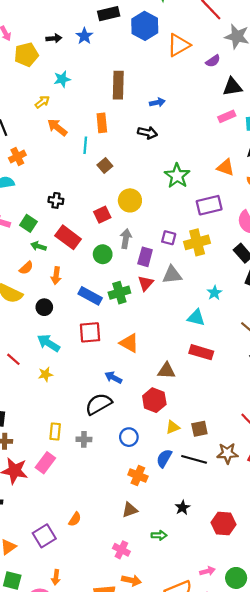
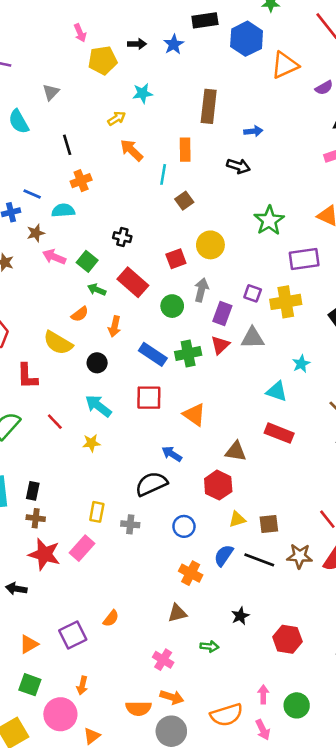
pink arrow: (207, 571) -> (263, 694), turned -80

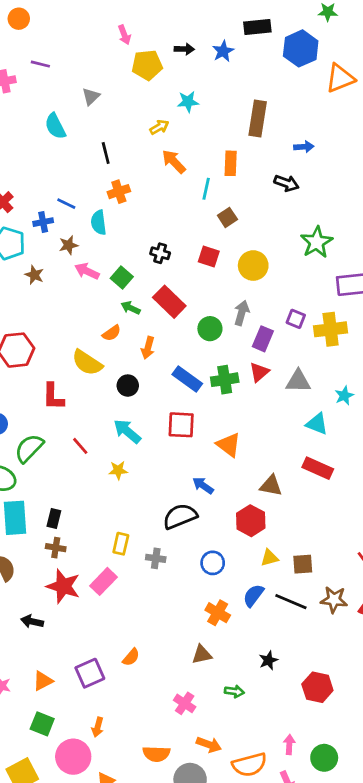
cyan semicircle: (63, 210) -> (99, 222), turned -95
red square: (176, 259) -> (209, 257), moved, turned 36
gray triangle: (253, 338) -> (298, 381), moved
orange arrow: (172, 697) -> (209, 745), moved

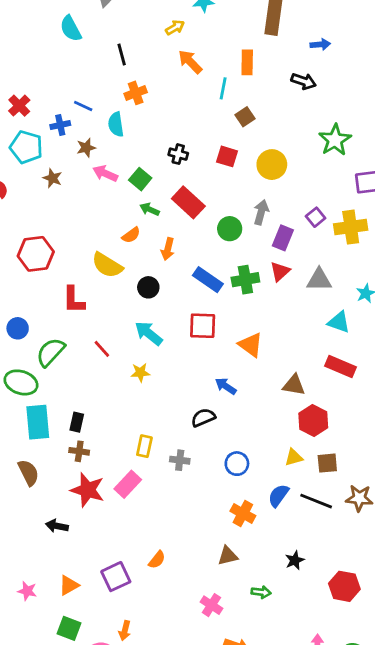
purple square: (296, 319) -> (316, 217), turned 30
black semicircle: (180, 516) -> (203, 418), size x0.7
red hexagon: (251, 521) -> (313, 420), moved

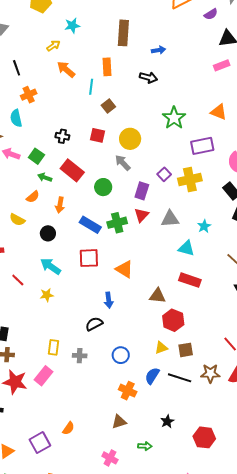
gray arrow: (261, 212) -> (123, 163), moved, turned -54
yellow semicircle: (107, 265) -> (17, 220), size x0.7
blue arrow: (226, 386) -> (109, 300), turned -126

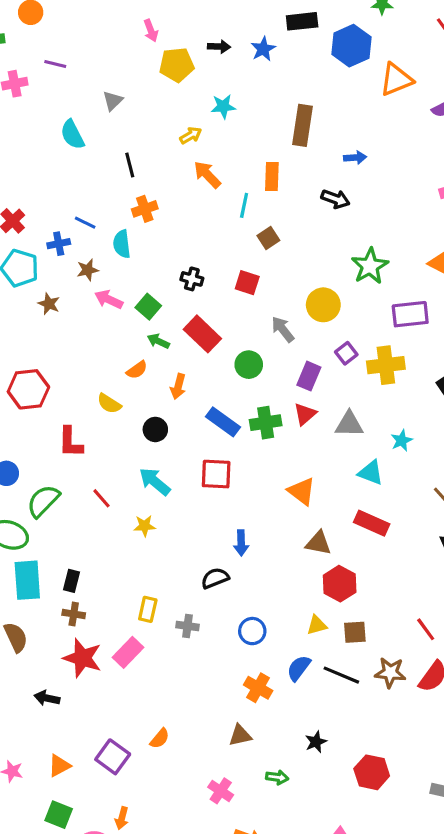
yellow circle: (130, 139) -> (323, 305), moved
orange triangle: (124, 269) -> (302, 491), moved
purple square: (40, 443) -> (113, 757), turned -30

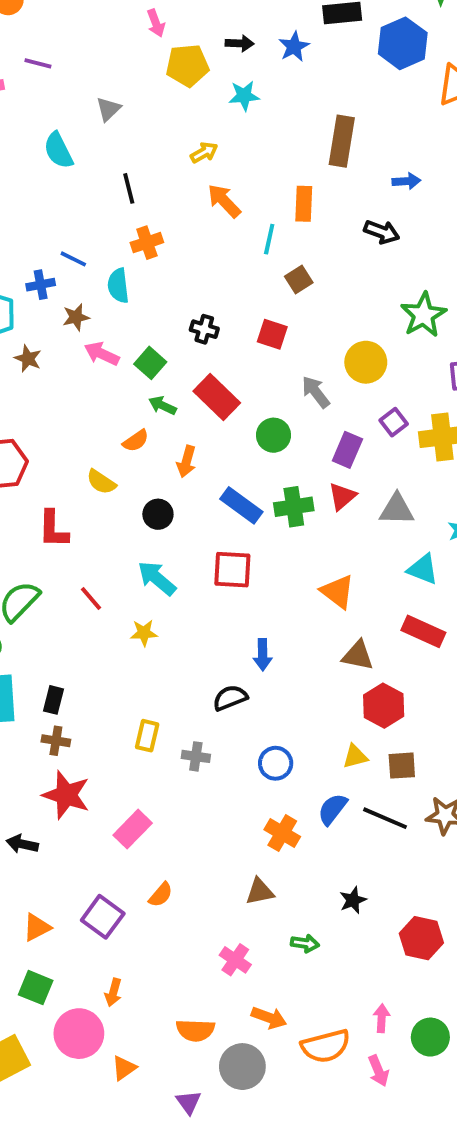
cyan star: (223, 106) -> (244, 96), moved
pink rectangle: (128, 652) -> (133, 829), moved

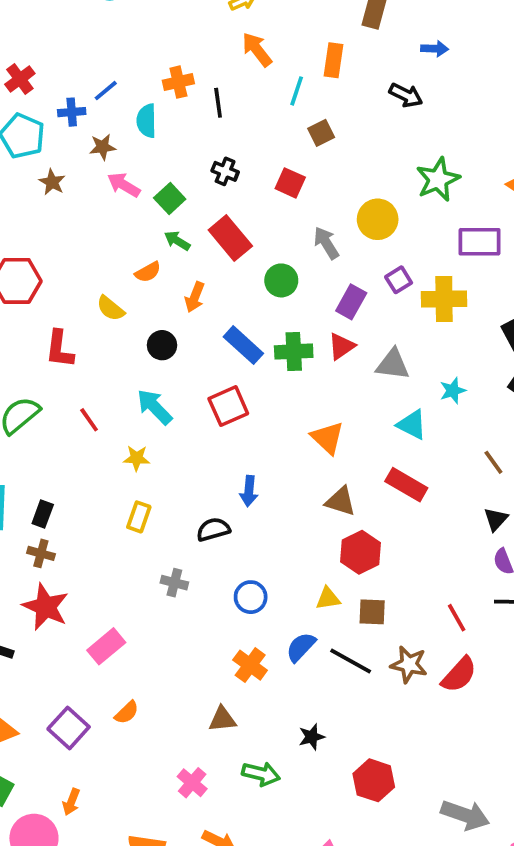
black line: (129, 188) -> (218, 103), moved
blue line: (73, 259) -> (106, 91), turned -72
red square: (232, 570) -> (228, 406), turned -33
yellow rectangle: (147, 736) -> (139, 517), moved
green arrow: (305, 943) -> (261, 774), size x1.4

